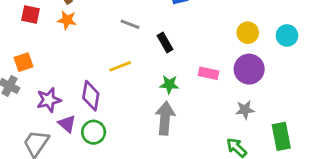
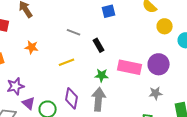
orange star: (67, 20) -> (32, 47), moved
yellow circle: (248, 33) -> (165, 26), moved
pink rectangle: (208, 73) -> (130, 67), size x1.6
purple diamond: (91, 96) -> (72, 98), moved

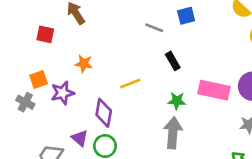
gray line: (74, 32) -> (154, 28), moved
purple star: (16, 86) -> (62, 93), moved
purple diamond: (72, 98) -> (104, 113), moved

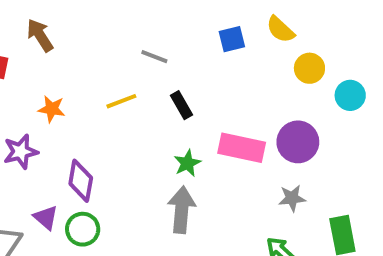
blue square: (186, 16) -> (232, 39), moved
yellow line: (130, 84) -> (121, 101), moved
green star: (177, 101) -> (187, 163), turned -30

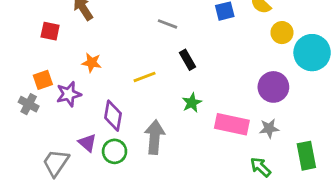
cyan circle: (350, 95) -> (312, 53), size x1.6
yellow line: (121, 101) -> (145, 77), moved
pink rectangle: (242, 148) -> (232, 124), moved
gray arrow: (182, 210) -> (155, 137), moved

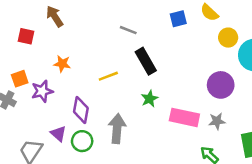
black rectangle: (188, 60) -> (146, 61), size x1.5

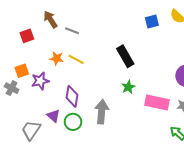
gray line: (128, 30) -> (72, 31), moved
red square: (26, 36) -> (27, 36), turned -32
yellow line: (108, 76) -> (76, 59), moved, turned 49

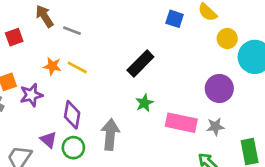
blue square: (152, 22) -> (175, 19), turned 32
black rectangle: (125, 56) -> (140, 63), turned 75

